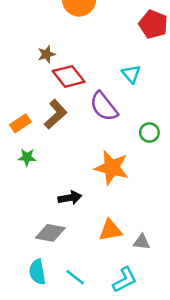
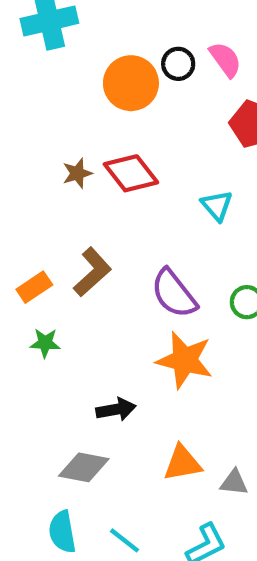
red diamond: (69, 76) -> (131, 173), moved
purple semicircle: (104, 106) -> (174, 294), moved

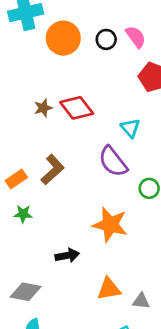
orange circle: (131, 83) -> (63, 38), moved
purple semicircle: (174, 294) -> (113, 162), moved
gray diamond: (84, 467) -> (26, 292), moved

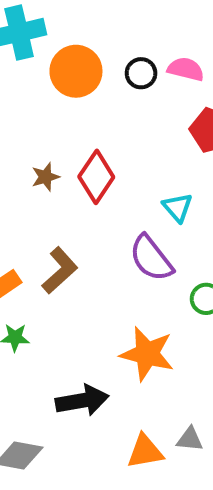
pink semicircle: (136, 37) -> (186, 69), turned -40
red diamond: (77, 108) -> (96, 177), turned 72
black arrow: (67, 255) -> (82, 401), size x1.4
gray triangle: (141, 301) -> (190, 439), moved

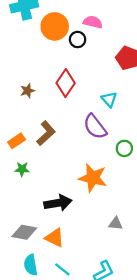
pink semicircle: (186, 69) -> (93, 22), moved
black circle: (141, 73) -> (78, 39), moved
brown star: (45, 177) -> (27, 91), moved
orange triangle: (145, 451) -> (55, 238), moved, turned 36

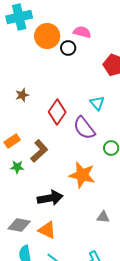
red diamond: (66, 83) -> (57, 112), moved
brown L-shape: (46, 133) -> (39, 151), moved

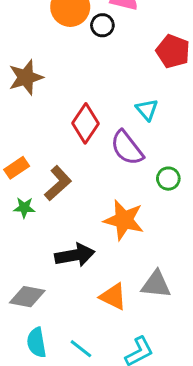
brown star: (22, 95) -> (26, 77), moved, size x1.6
gray triangle: (103, 217) -> (156, 284), size x1.5
orange triangle: (47, 230) -> (113, 297), moved

